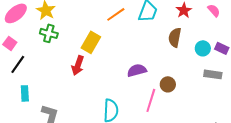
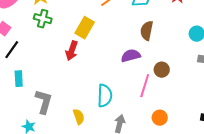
brown semicircle: (175, 37) -> (147, 31), moved

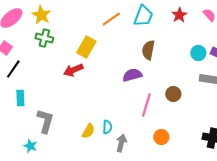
red arrow: (72, 51) -> (73, 70), turned 48
brown circle: (162, 70) -> (173, 94), moved
cyan semicircle: (105, 96) -> (107, 127), moved, size x0.6
yellow semicircle: (79, 117) -> (88, 131), moved, turned 49

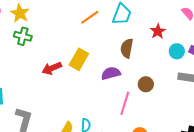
red star: (179, 15) -> (158, 31), moved
yellow rectangle: (86, 47) -> (79, 59), moved
brown circle: (173, 94) -> (146, 84), moved

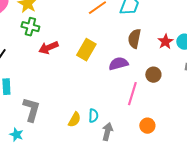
red star: (158, 31) -> (165, 42), moved
red arrow: (52, 68) -> (48, 48), moved

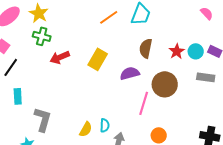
brown circle: (153, 75) -> (165, 84), size x1.6

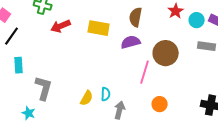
brown semicircle: (146, 48) -> (136, 17), moved
red star: (177, 51) -> (176, 11), moved
yellow rectangle: (98, 59) -> (99, 28), turned 70

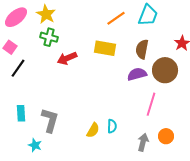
yellow rectangle: (99, 28) -> (105, 48), moved
brown circle: (166, 53) -> (165, 70), moved
cyan rectangle: (19, 65) -> (21, 113), moved
gray arrow: (120, 110) -> (143, 142), moved

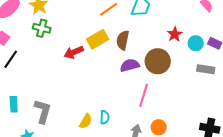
yellow rectangle: (105, 48) -> (98, 39), turned -40
brown semicircle: (142, 49) -> (123, 40), moved
red arrow: (67, 58) -> (74, 52), moved

